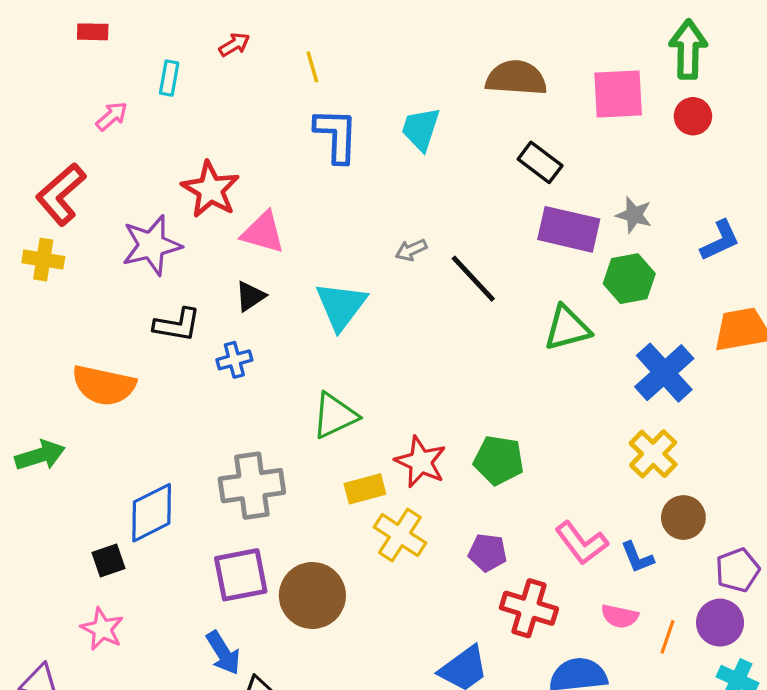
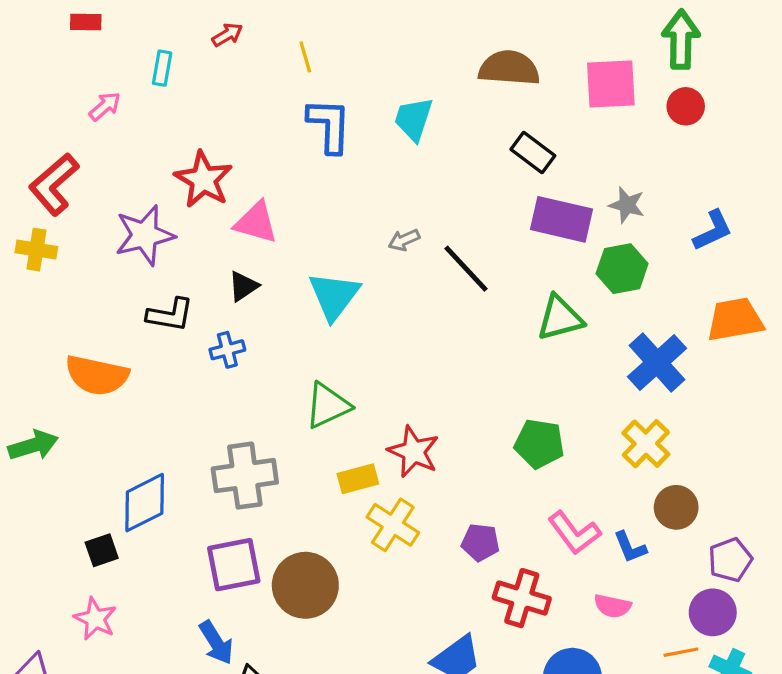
green pentagon: (499, 460) -> (539, 444), moved
orange line: (667, 637) -> (681, 652), moved, turned 60

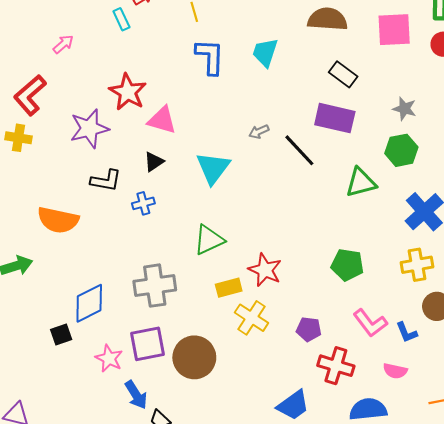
cyan rectangle: (162, 68) -> (121, 19), moved, turned -35
purple rectangle: (562, 219) -> (335, 118), moved
yellow cross: (646, 444) -> (417, 265), turned 36
pink star: (95, 619) -> (109, 358), moved

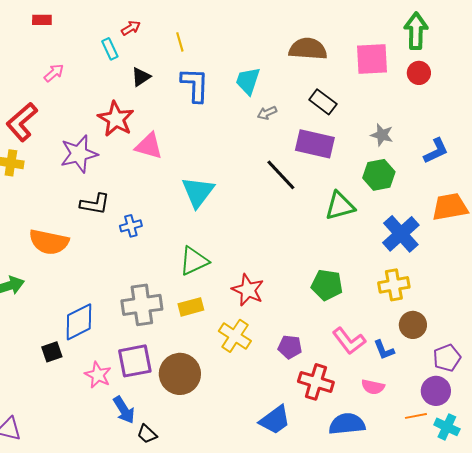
gray arrow: (259, 132) -> (267, 113), moved
black triangle: (154, 162) -> (141, 77), moved
yellow rectangle: (229, 288) -> (191, 307), moved

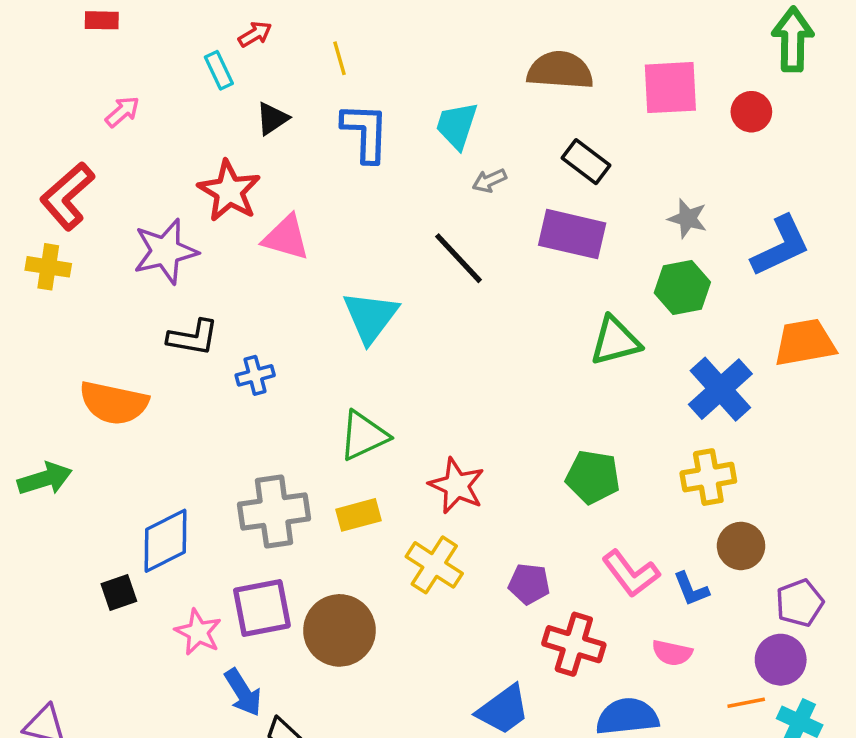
green arrow: (416, 31) -> (793, 39), moved
blue L-shape: (436, 151) -> (781, 246), size x1.4
black line: (281, 175) -> (458, 258), moved

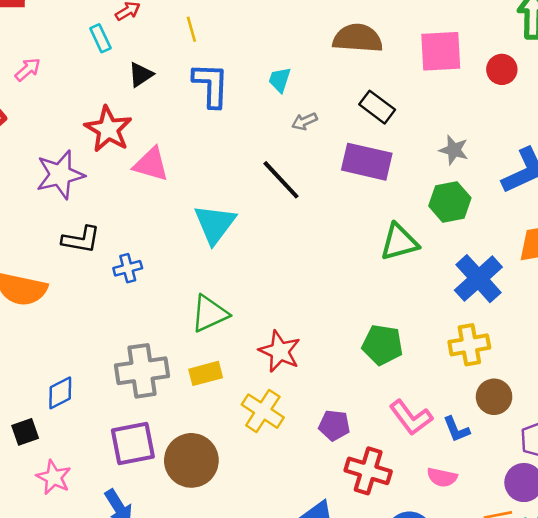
cyan trapezoid: (457, 125) -> (280, 80), size x0.7
blue diamond: (165, 541) -> (60, 393), size x0.7
pink star: (198, 632) -> (54, 477), moved

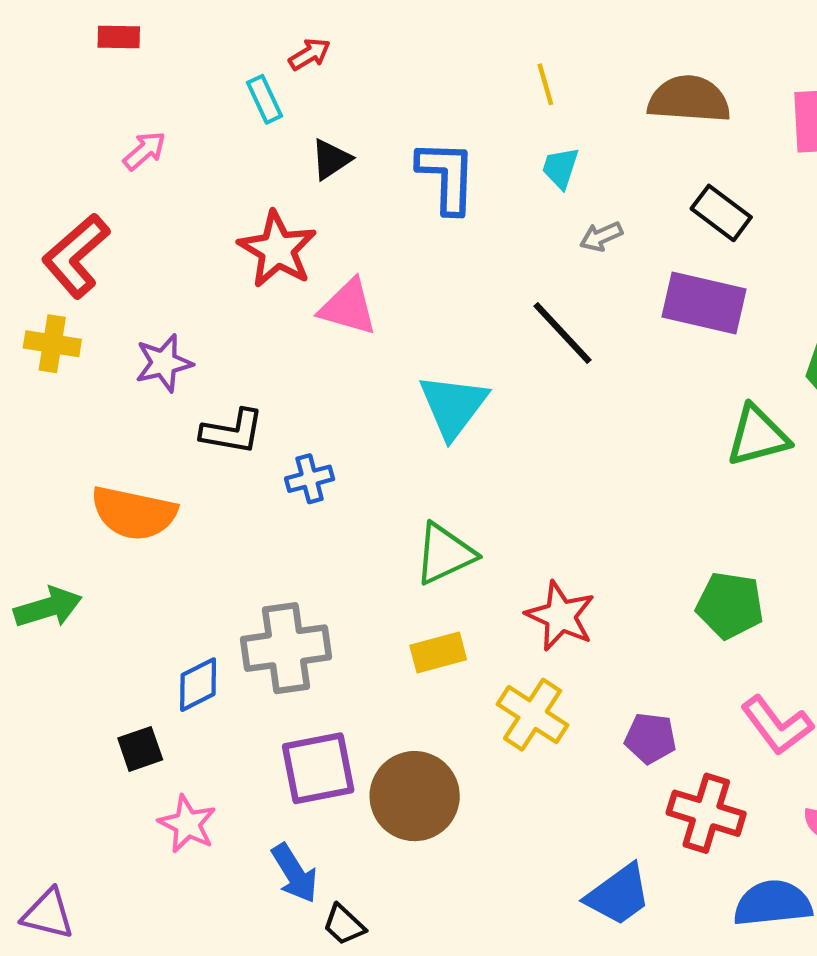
yellow line: (191, 29) -> (545, 84), moved
purple star: (60, 175) -> (164, 363), moved, size x0.7
gray cross: (142, 371) -> (286, 648), moved

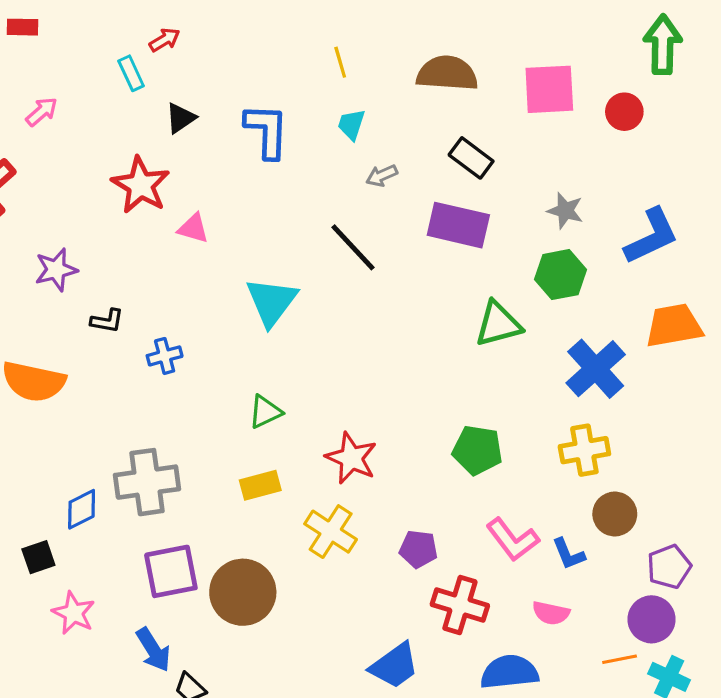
pink triangle: (348, 307) -> (193, 228), size x0.7
black L-shape: (232, 432) -> (107, 321), size x0.7
green triangle: (445, 554) -> (265, 412), size x0.7

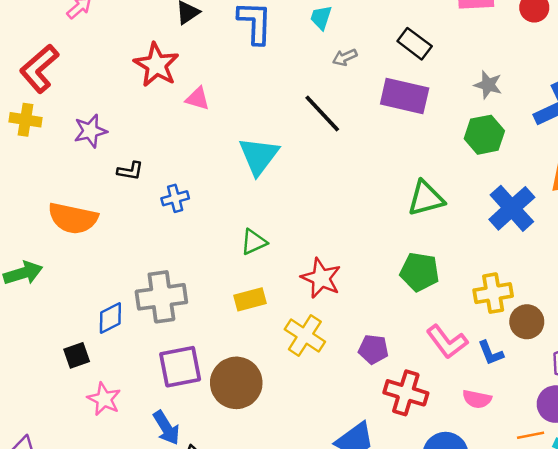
green triangle: (498, 324) -> (426, 198), moved
yellow cross: (584, 450) -> (493, 293), moved

